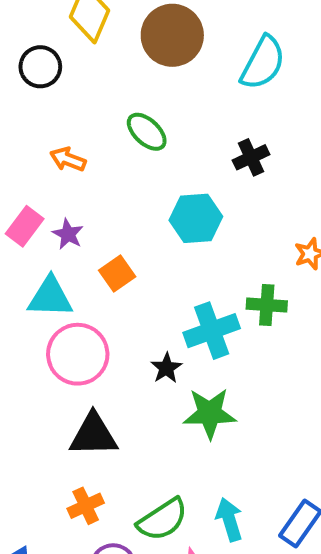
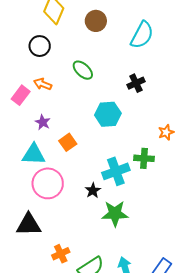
brown circle: (172, 35) -> (96, 21), size x0.7
black circle: (40, 67) -> (40, 46), moved
pink rectangle: (25, 226) -> (21, 95), moved
black triangle: (94, 435) -> (29, 225), moved
orange cross: (86, 506) -> (61, 254), moved

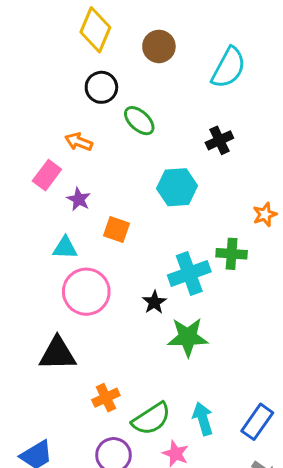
black circle: (40, 46) -> (101, 87), moved
pink rectangle: (21, 95) -> (47, 175), moved
orange square: (68, 142) -> (117, 230), turned -36
cyan triangle: (34, 154) -> (65, 248), size x0.7

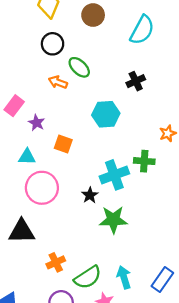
orange arrow: (79, 142) -> (58, 82), moved

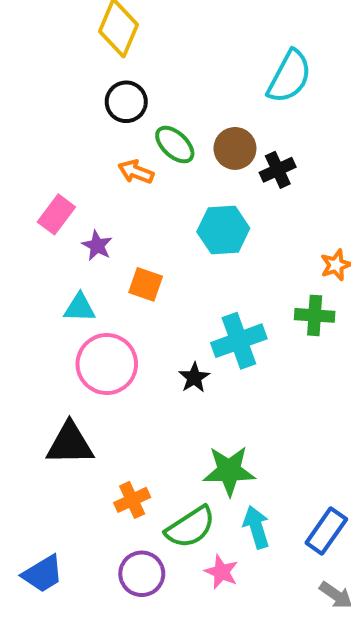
brown circle: (93, 15) -> (235, 148), moved
green cross: (144, 161) -> (315, 315), moved
green star: (113, 220) -> (229, 471), moved

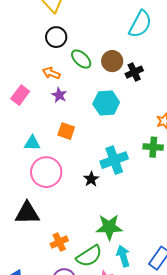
orange arrow: (136, 172) -> (51, 73), moved
purple star: (97, 246) -> (59, 95), moved

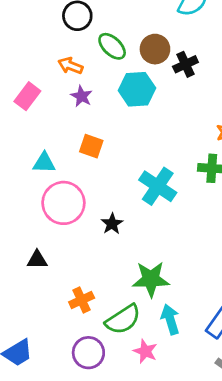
cyan hexagon: (106, 103) -> (137, 89), moved
cyan cross: (114, 160) -> (158, 186), turned -36
black star: (91, 179) -> (112, 224), moved
black triangle: (27, 213) -> (37, 260), size x0.6

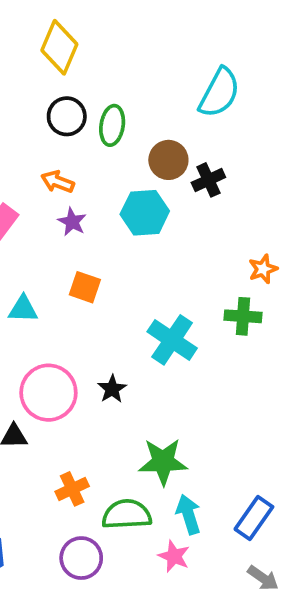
green ellipse: (112, 46) -> (112, 125), moved, turned 56
pink circle: (63, 203) -> (48, 393), moved
green semicircle: (123, 319) -> (127, 514), turned -150
pink star: (145, 351) -> (174, 556), moved

